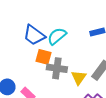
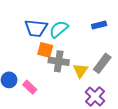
blue trapezoid: (34, 35) -> (36, 28), turned -30

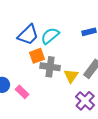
blue trapezoid: (36, 28) -> (28, 35), turned -50
orange square: (45, 50) -> (37, 56), turned -35

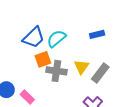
yellow triangle: (71, 76) -> (81, 67), moved

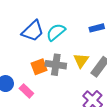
orange square: (43, 59) -> (39, 67), moved

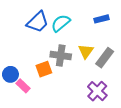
orange square: (39, 67) -> (44, 69), moved
pink rectangle: (26, 91) -> (23, 86), moved

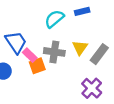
blue rectangle: (101, 19) -> (82, 11), moved
blue trapezoid: (38, 22) -> (16, 42), moved, turned -80
pink rectangle: (23, 86) -> (30, 55), moved

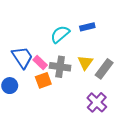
pink rectangle: (30, 55) -> (40, 63), moved

